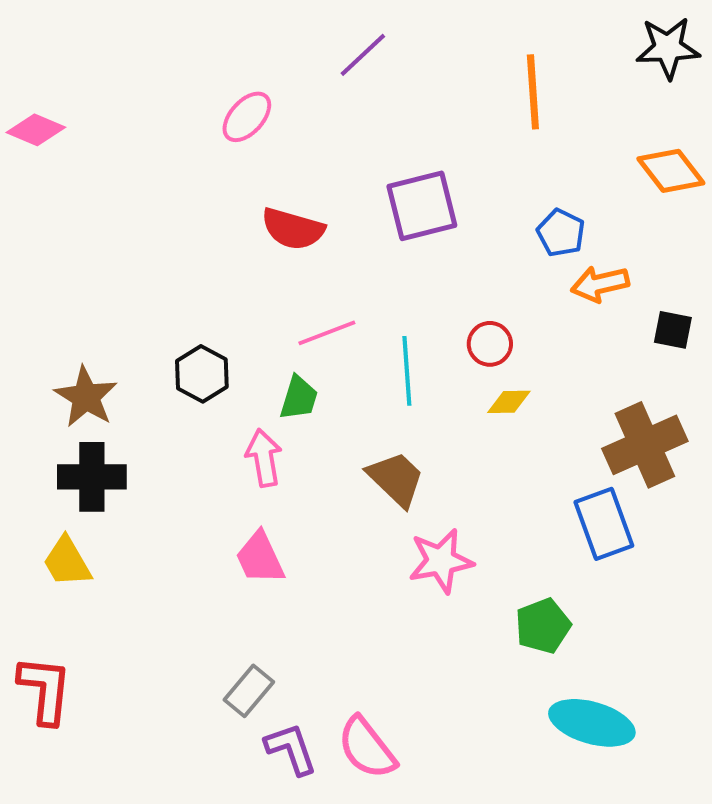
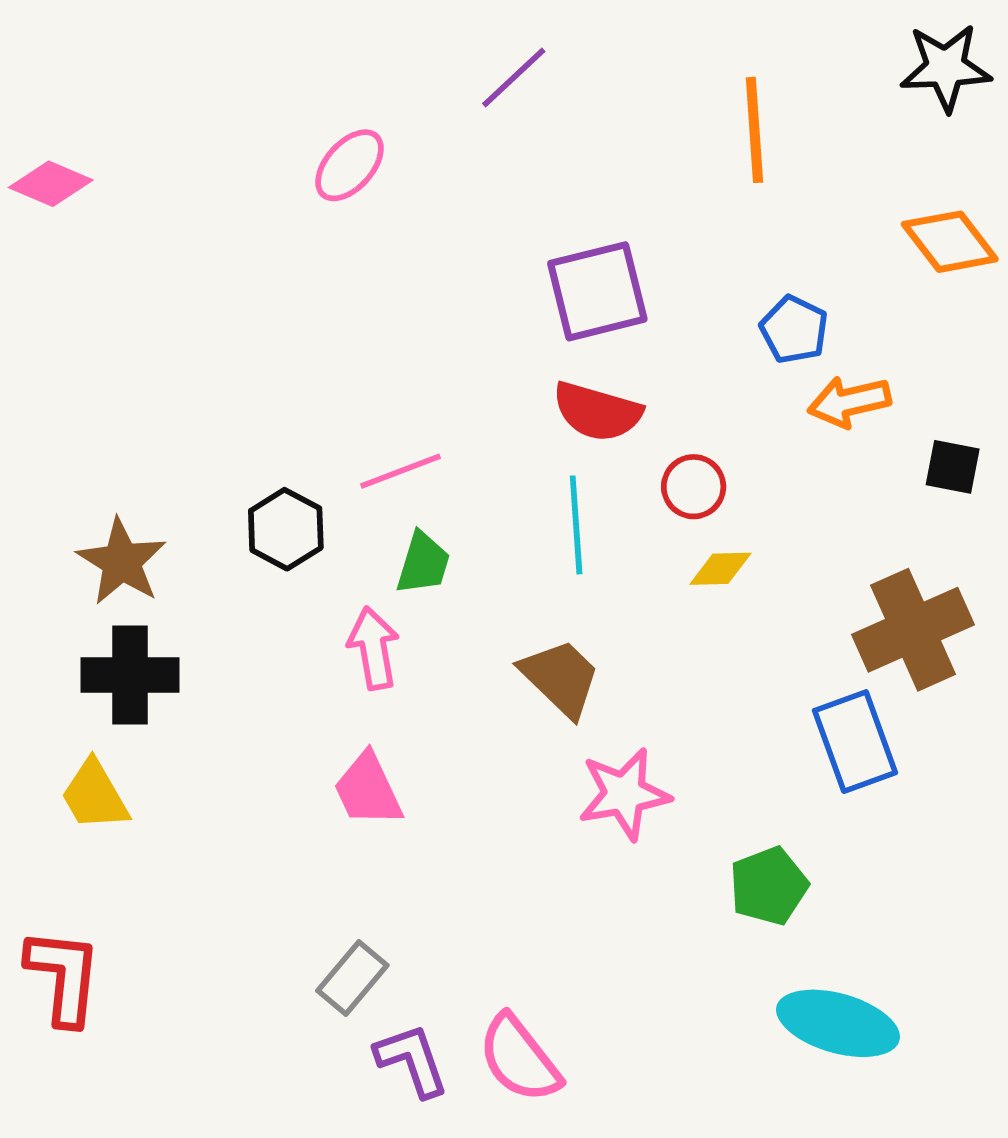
red semicircle: (293, 229) -> (597, 412), moved
pink line: (327, 333) -> (400, 471), moved

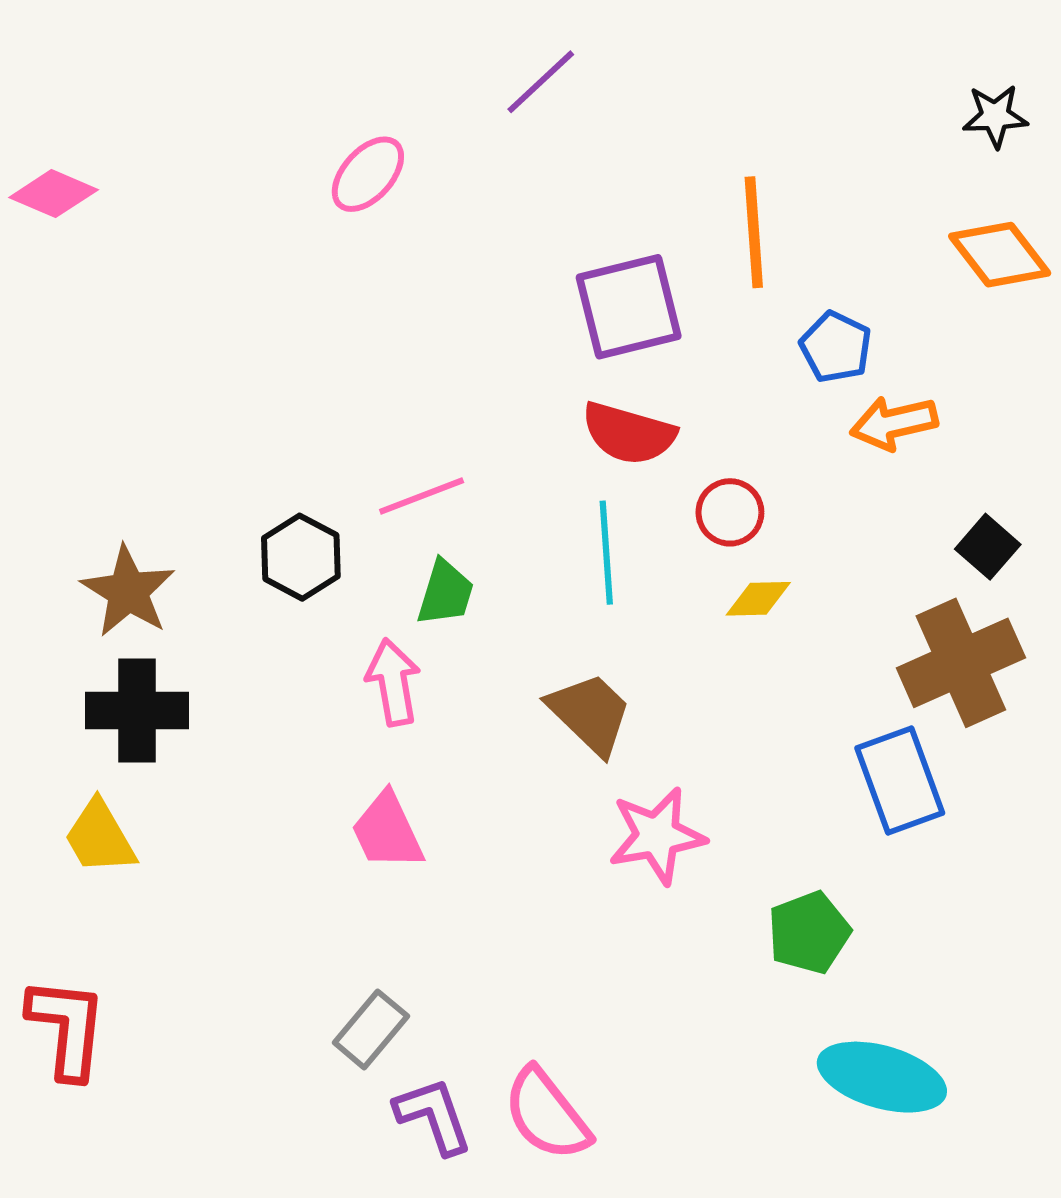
black star: (946, 68) -> (995, 116), moved, size x0.7
orange line: (754, 130) -> (754, 232), moved
black square: (953, 467) -> (988, 547), moved, turned 30

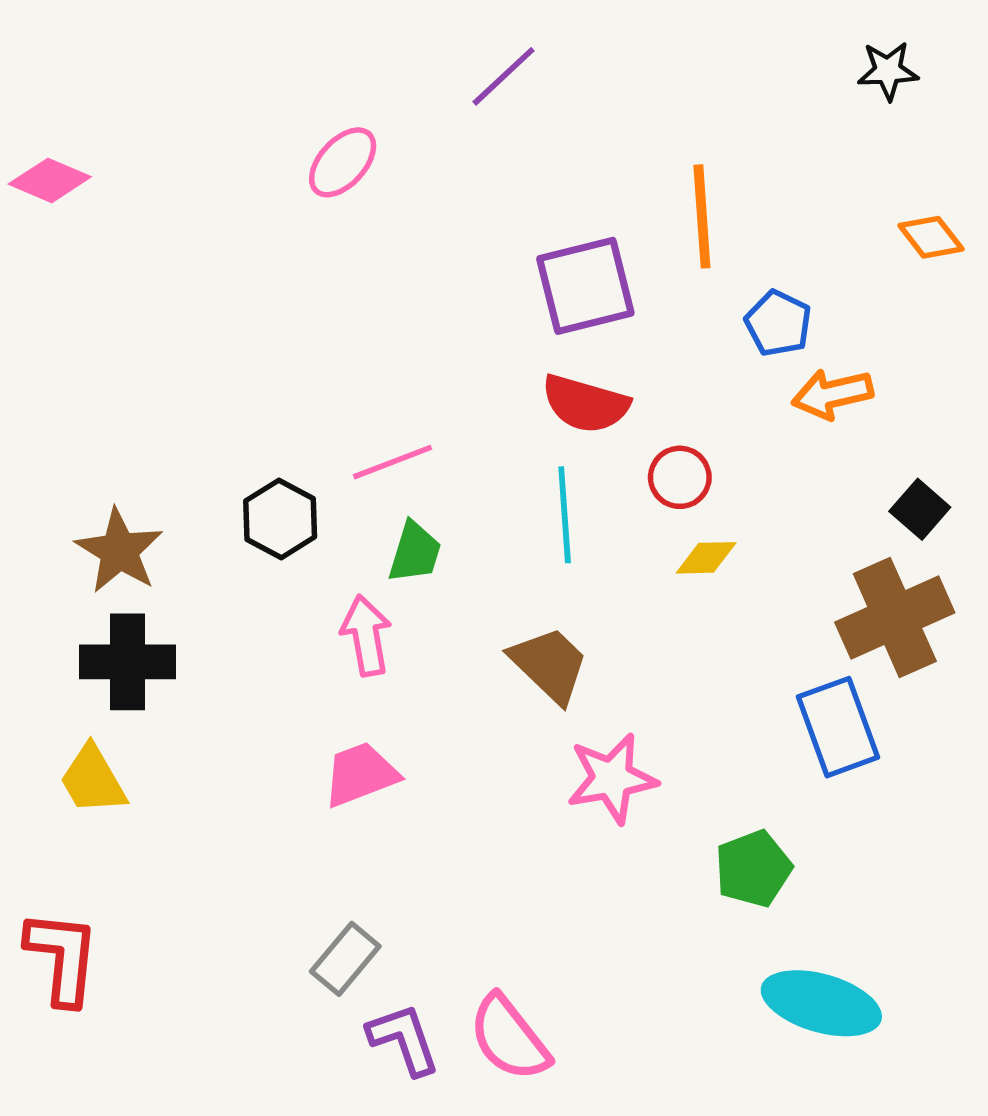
black star: (995, 116) -> (888, 71), moved
orange diamond: (1000, 255) -> (931, 237), size x0.7
pink trapezoid: (387, 831) -> (361, 774), turned 94

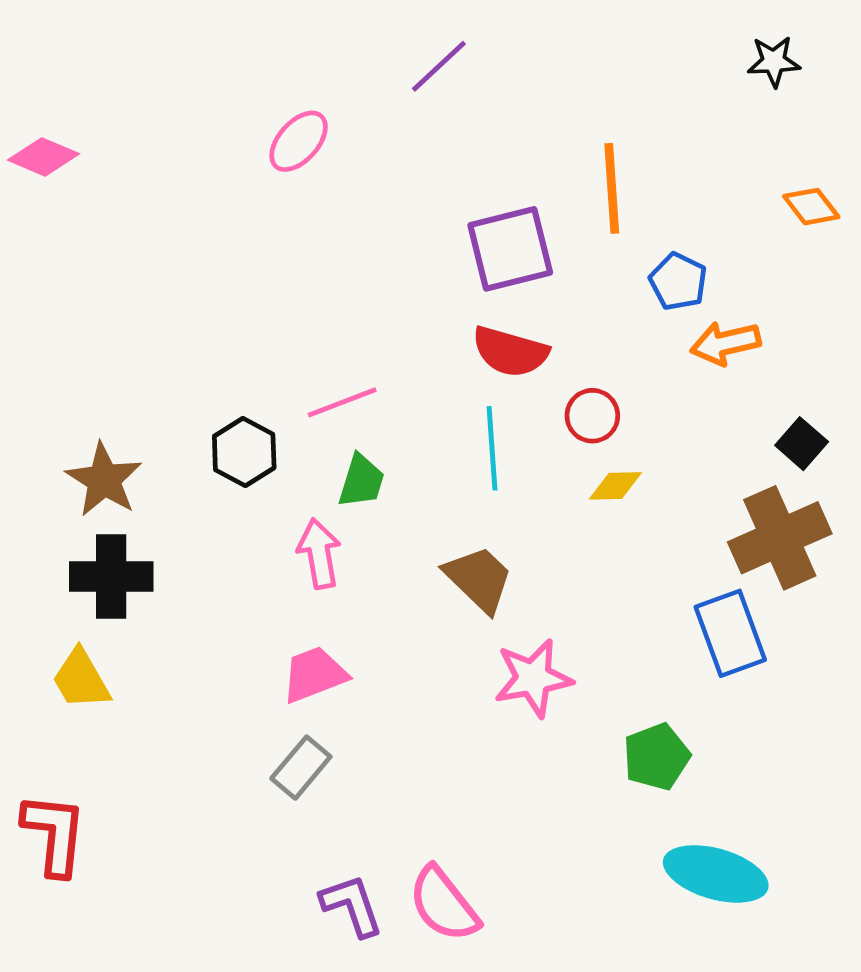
gray rectangle: (345, 959) -> (301, 768), moved

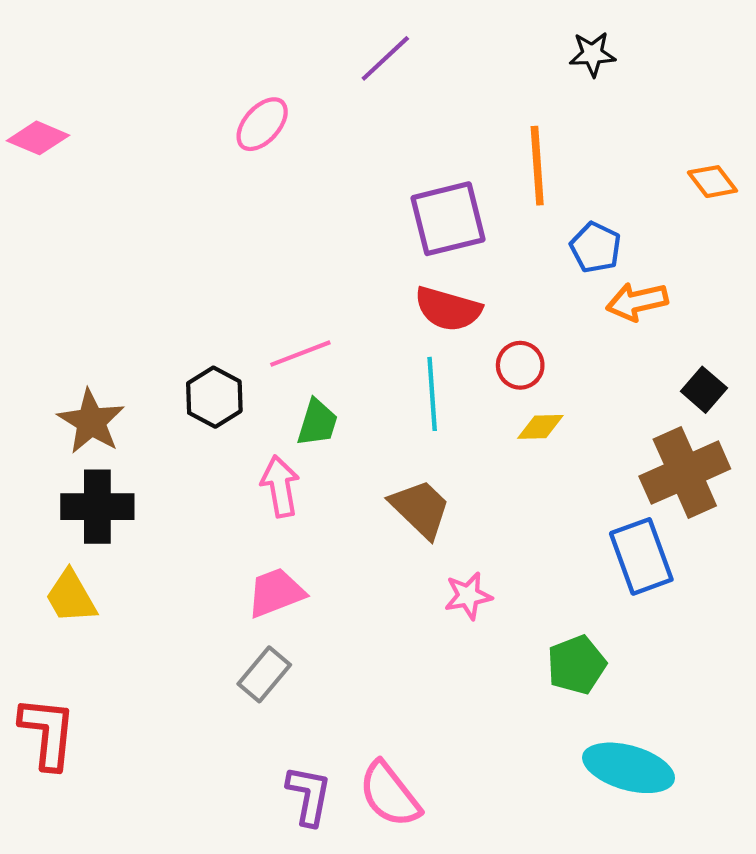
black star: (774, 61) -> (592, 54), moved
pink star: (533, 678) -> (468, 596), size x0.7
purple L-shape: (352, 905) -> (309, 795), turned 30

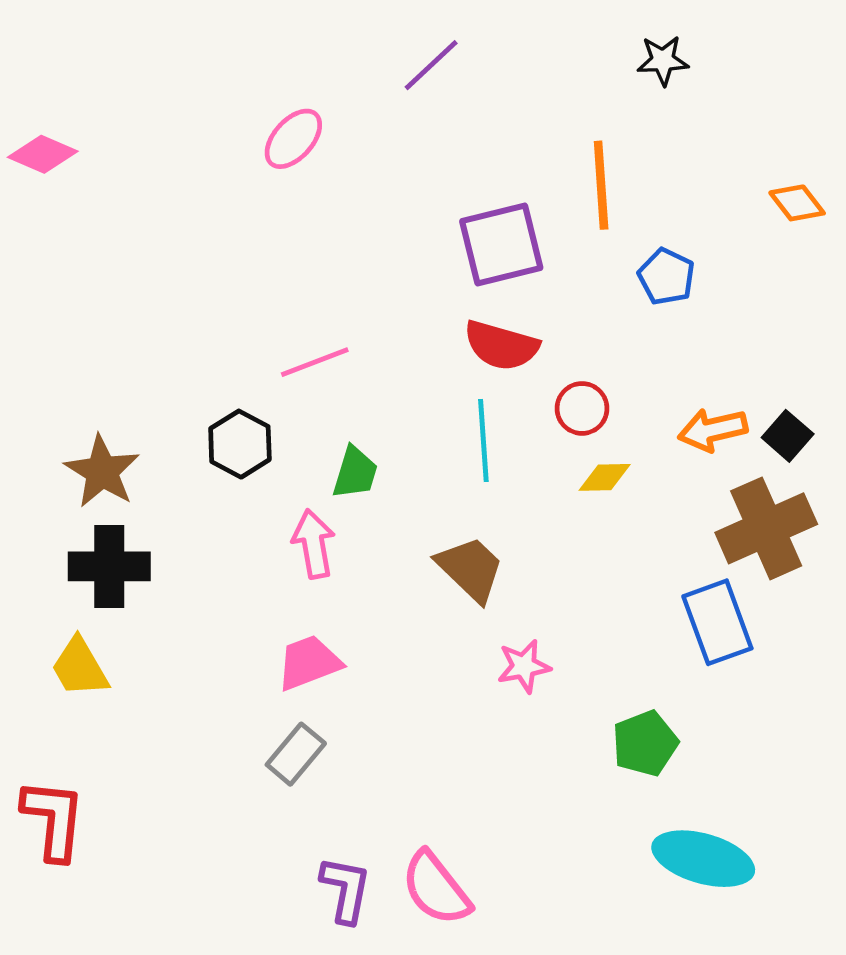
orange arrow: (637, 302) -> (713, 430), moved
pink line: (300, 354) -> (315, 362), moved

